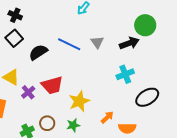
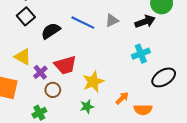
gray triangle: (97, 42) -> (112, 21), turned 40
brown circle: (47, 123) -> (53, 90), moved

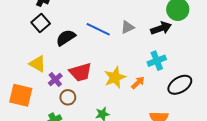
yellow star: (93, 82) -> (115, 77), moved
orange arrow: (122, 98) -> (138, 83), moved

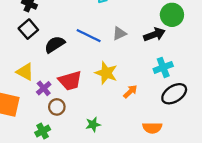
cyan cross: (157, 61) -> (163, 67), moved
yellow star: (115, 77) -> (106, 73), moved, turned -30

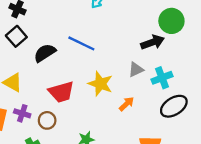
gray triangle: (119, 33) -> (136, 70), moved
purple cross: (44, 88) -> (22, 113), moved, turned -32

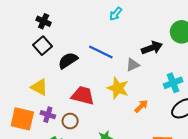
black arrow: (153, 42) -> (152, 48), moved
gray triangle: (136, 70) -> (133, 65), moved
red trapezoid: (61, 92) -> (83, 96), turned -150

